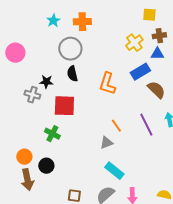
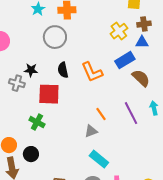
black semicircle: (72, 74) -> (63, 70), moved
orange L-shape: (107, 84) -> (92, 72), turned -40

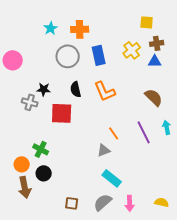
blue rectangle: (125, 60) -> (99, 55), moved, turned -72
green cross: (37, 122) -> (41, 149), moved

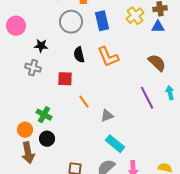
black star: (44, 89) -> (41, 46), moved
red square: (62, 113) -> (65, 79), size x0.7
orange line: (114, 133) -> (84, 102), moved

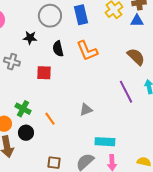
black star: (41, 46) -> (30, 38), moved
orange line: (84, 102) -> (50, 119), moved
cyan rectangle: (115, 144) -> (105, 142), moved, turned -36

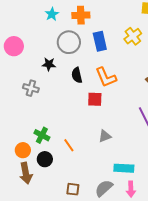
red square: (44, 73) -> (95, 99), moved

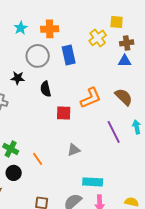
yellow cross: (133, 36) -> (98, 38), moved
orange L-shape: (106, 77) -> (91, 98), moved, turned -90

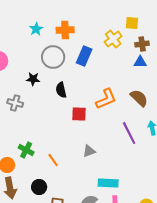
blue rectangle: (69, 55) -> (84, 56), turned 36
black circle: (14, 173) -> (39, 187), moved

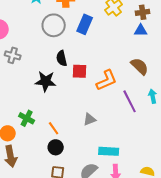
black star: (33, 79) -> (46, 81), moved, size x1.5
orange L-shape: (106, 99) -> (107, 80), moved
gray cross: (15, 103) -> (13, 55), moved
red square: (79, 114) -> (80, 71), moved
black circle: (39, 187) -> (56, 147), moved

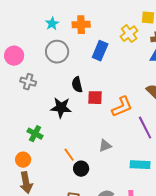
gray circle: (54, 25) -> (57, 52), moved
green cross: (27, 118) -> (35, 134), moved
black circle: (56, 147) -> (81, 169), moved
cyan rectangle: (109, 151) -> (140, 165), moved

